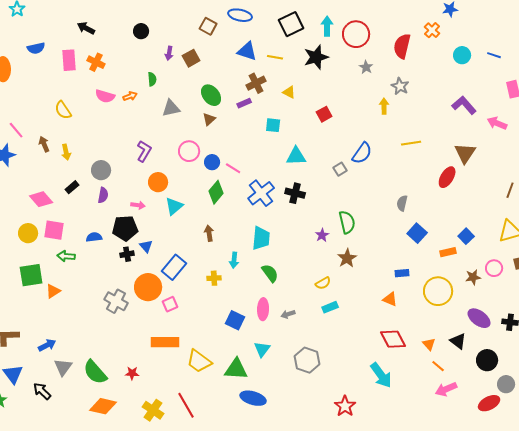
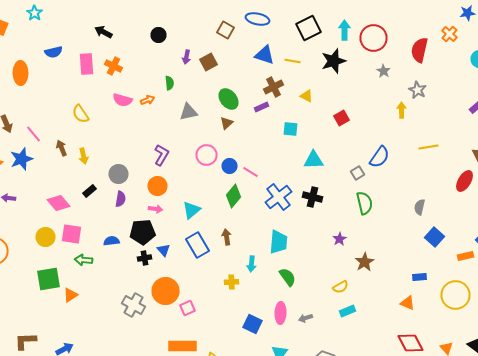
orange circle: (158, 182) -> (158, 186), moved
green semicircle: (347, 222) -> (364, 203), moved
blue rectangle: (174, 267) -> (198, 245), moved, turned -70

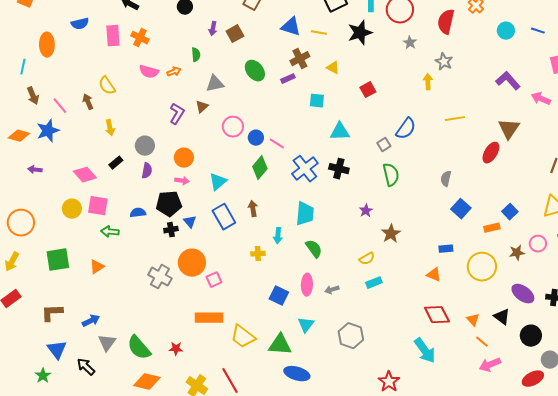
brown triangle: (226, 123) -> (202, 107), moved
brown arrow: (62, 148) -> (88, 102), moved
purple L-shape: (162, 155) -> (177, 114), moved
green square: (48, 279) -> (58, 260), moved

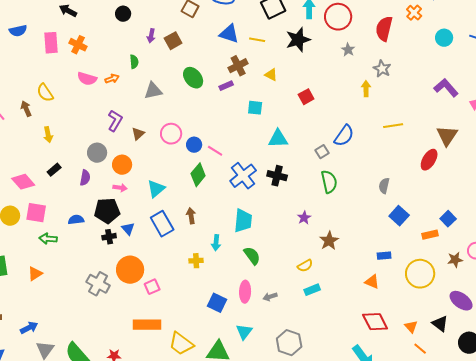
brown triangle: (202, 107) -> (138, 134), moved
gray circle: (145, 146) -> (97, 153), moved

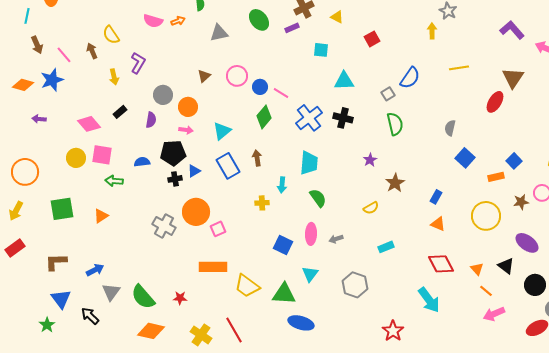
purple L-shape: (115, 121) -> (138, 63), moved
blue triangle: (128, 229) -> (194, 171), turned 40
blue rectangle: (384, 256) -> (436, 197), moved, turned -56
cyan rectangle: (312, 290) -> (386, 247), moved

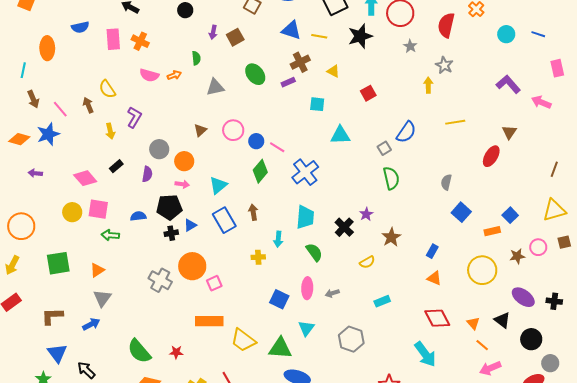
brown triangle: (513, 78) -> (509, 132), size x0.7
black cross: (343, 118) -> (344, 227), moved, turned 30
gray triangle: (111, 292) -> (102, 298), moved

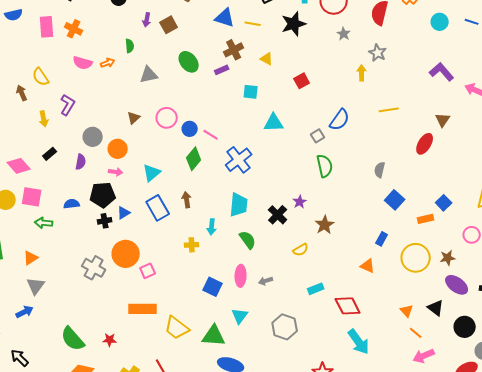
blue rectangle: (432, 251) -> (382, 239), moved
brown star: (517, 256) -> (448, 258), moved
red diamond: (437, 318) -> (348, 306), moved

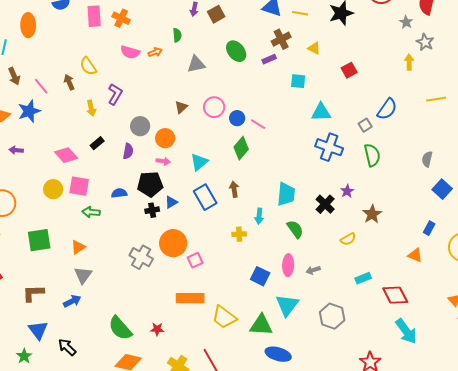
gray star: (344, 34) -> (406, 22), moved
blue cross: (239, 160) -> (329, 147), moved, turned -32
cyan triangle: (240, 316) -> (287, 305), size x1.4

